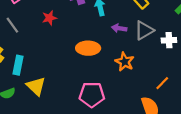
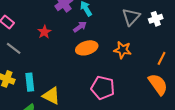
purple arrow: (119, 28) -> (80, 27), moved, turned 152
pink pentagon: (92, 95) -> (103, 88), turned 30

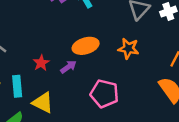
purple arrow: (80, 27) -> (68, 67), moved
red star: (44, 32) -> (41, 63), moved

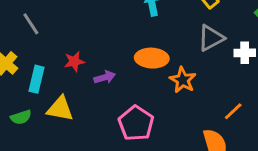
orange ellipse: (86, 46) -> (152, 58), moved
yellow triangle: (43, 103) -> (60, 109), turned -35

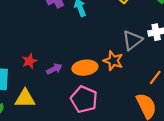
gray triangle: (211, 38) -> (132, 40), moved
orange ellipse: (152, 58) -> (85, 68), moved

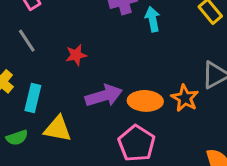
red star: (29, 61) -> (76, 55), moved
purple arrow: (54, 69) -> (104, 96), size x1.6

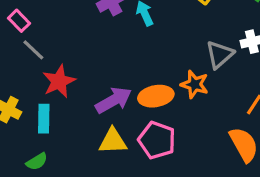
gray line: (27, 41) -> (33, 50), moved
red star: (76, 55) -> (59, 81), moved, size x1.5
yellow triangle: (58, 129) -> (113, 141), moved

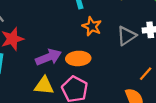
orange star: (195, 84) -> (92, 26), moved

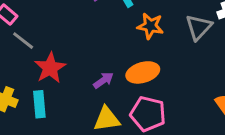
purple arrow: (48, 57) -> (103, 80), size x0.6

